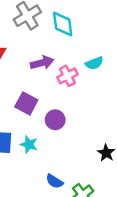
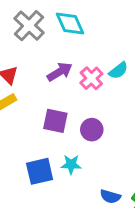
cyan semicircle: (94, 63) -> (118, 71), moved

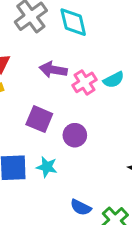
purple arrow: (60, 72) -> (53, 70), turned -150

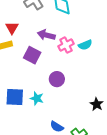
purple square: (39, 119) -> (32, 55), moved

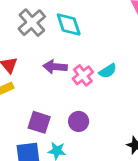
purple square: (32, 55) -> (39, 122), moved

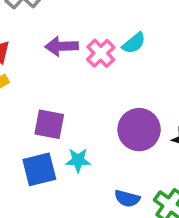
purple circle: (79, 121) -> (139, 130), moved, size x1.5

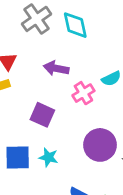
pink cross: (101, 53) -> (83, 93), moved
purple square: (49, 124) -> (42, 115), moved

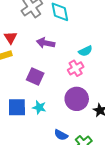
pink cross: (83, 93) -> (76, 68), moved

